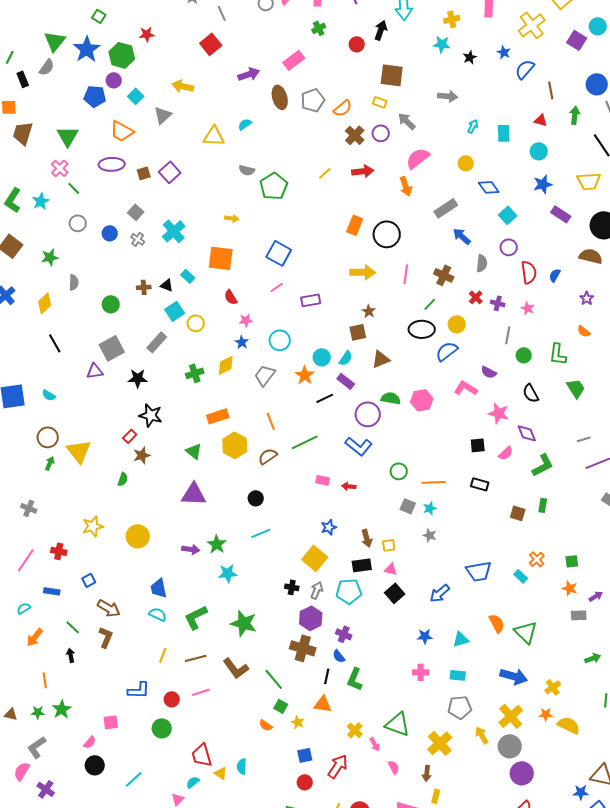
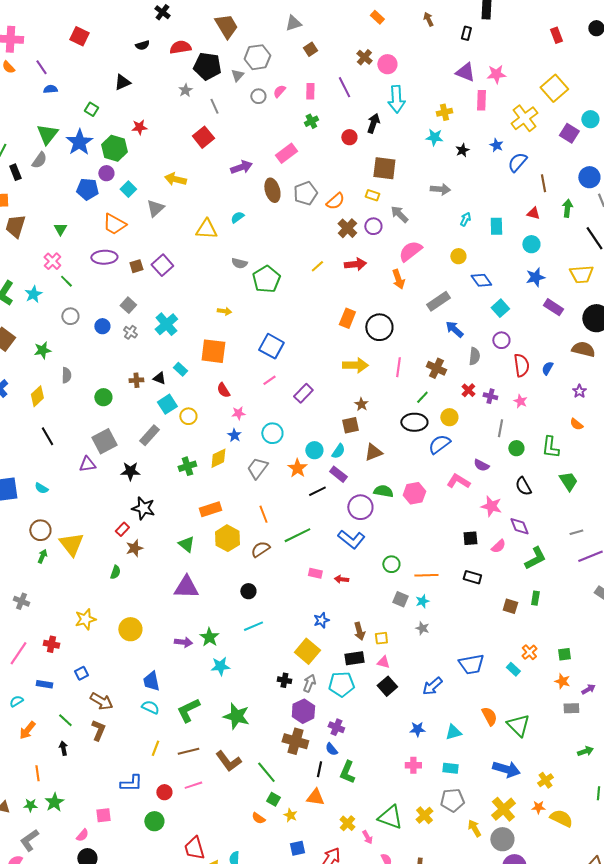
green triangle: (68, 136) -> (60, 229), size x0.6
purple rectangle: (311, 300) -> (303, 393), turned -36
yellow cross: (440, 743) -> (424, 815), moved, size x0.7

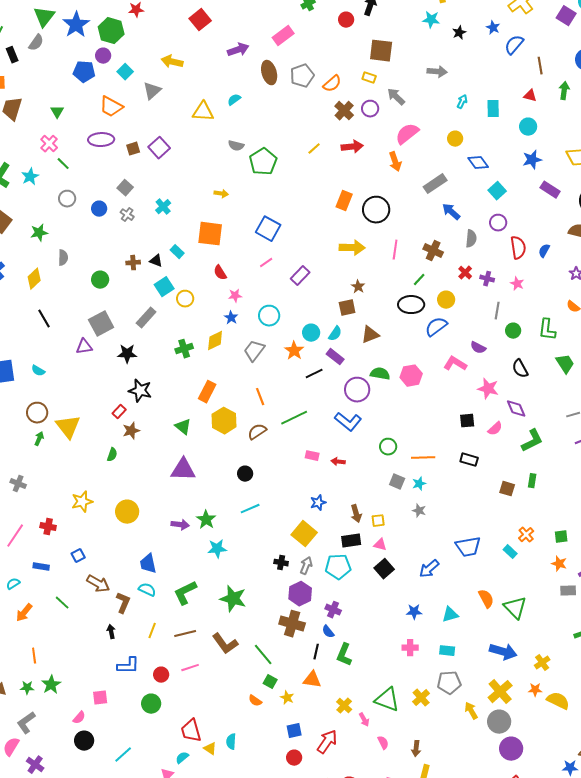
cyan cross: (166, 324) -> (163, 207), size x0.7
orange rectangle: (210, 509) -> (207, 392), turned -45
brown L-shape: (98, 730) -> (123, 603), moved
black arrow: (63, 748) -> (111, 632), moved

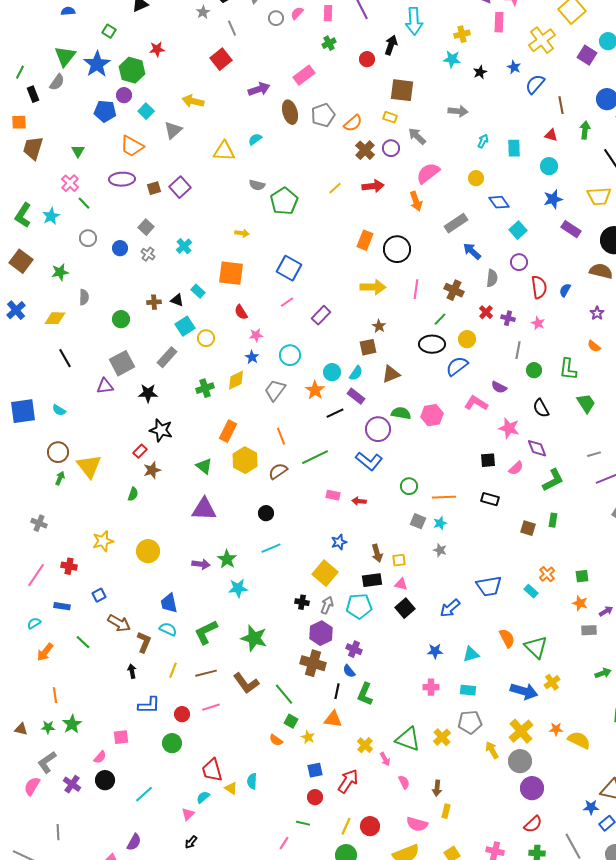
yellow diamond: (34, 279) -> (55, 318), turned 45
yellow cross: (542, 663) -> (552, 682), moved
purple cross: (35, 765) -> (72, 784), moved

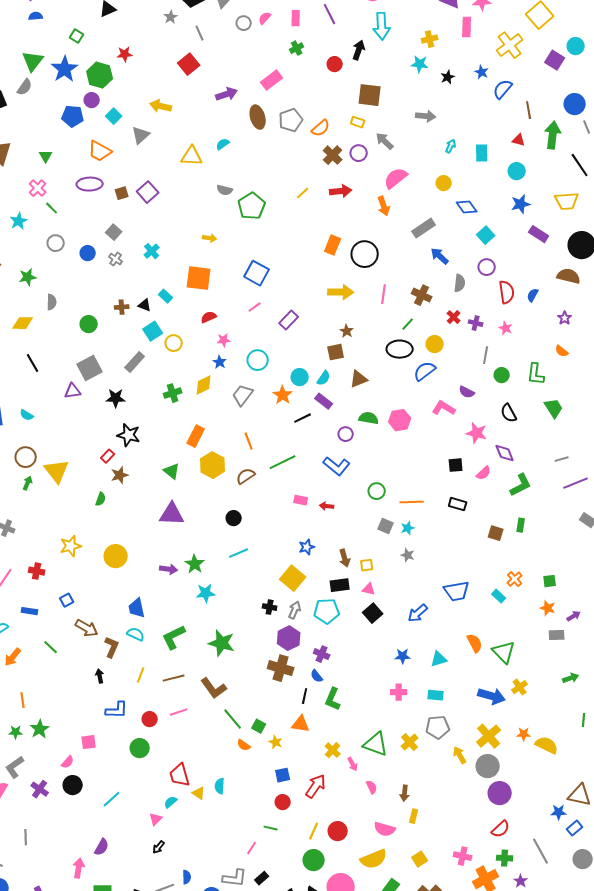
green arrow: (585, 130) -> (553, 135), size x1.5
red semicircle: (241, 312) -> (209, 317), turned 98
purple circle: (378, 429) -> (346, 434), size x0.6
green line: (284, 694) -> (233, 719), moved

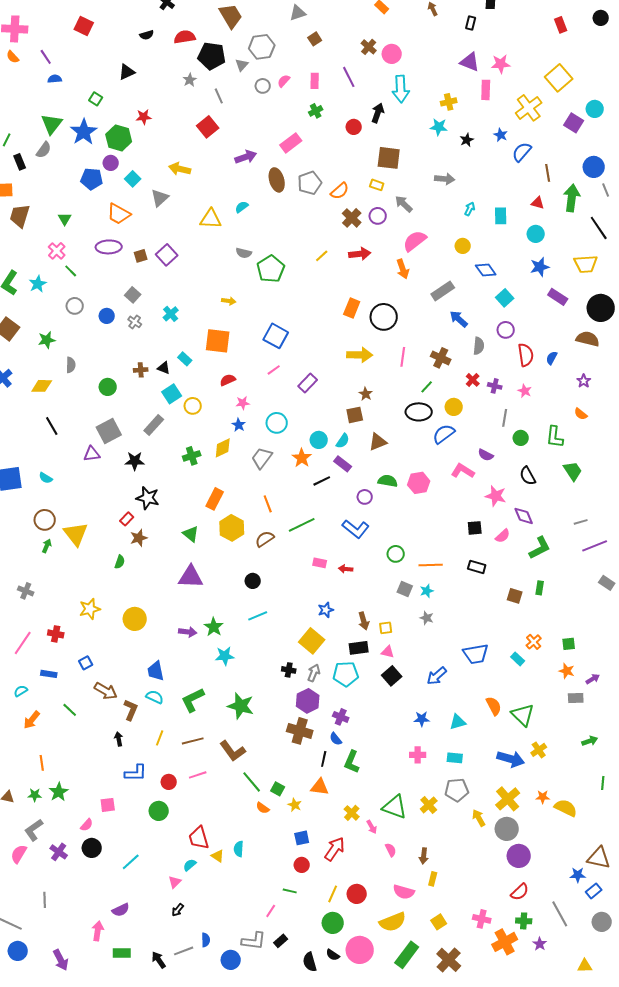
purple semicircle: (102, 847) -> (121, 910), turned 36

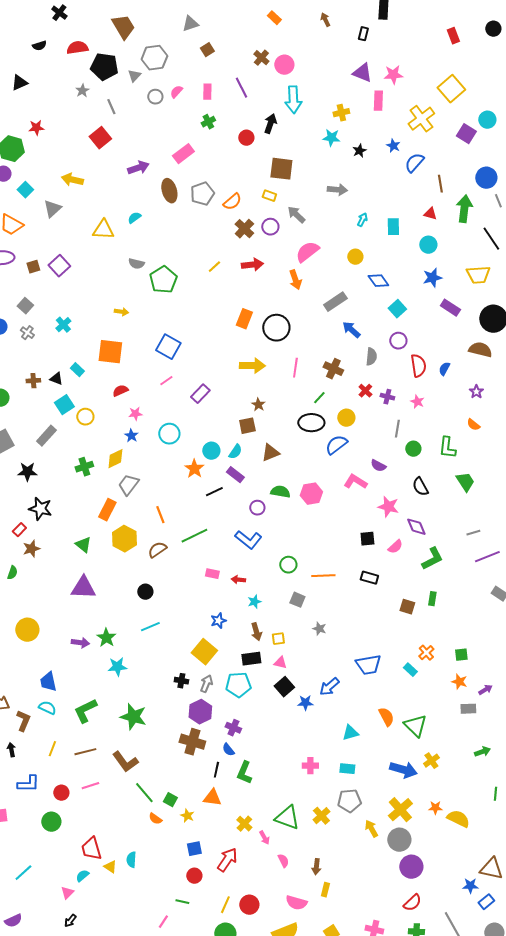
gray trapezoid: (262, 458) -> (128, 485), moved
cyan star: (427, 591) -> (254, 602), moved
blue star: (422, 719) -> (305, 703), moved

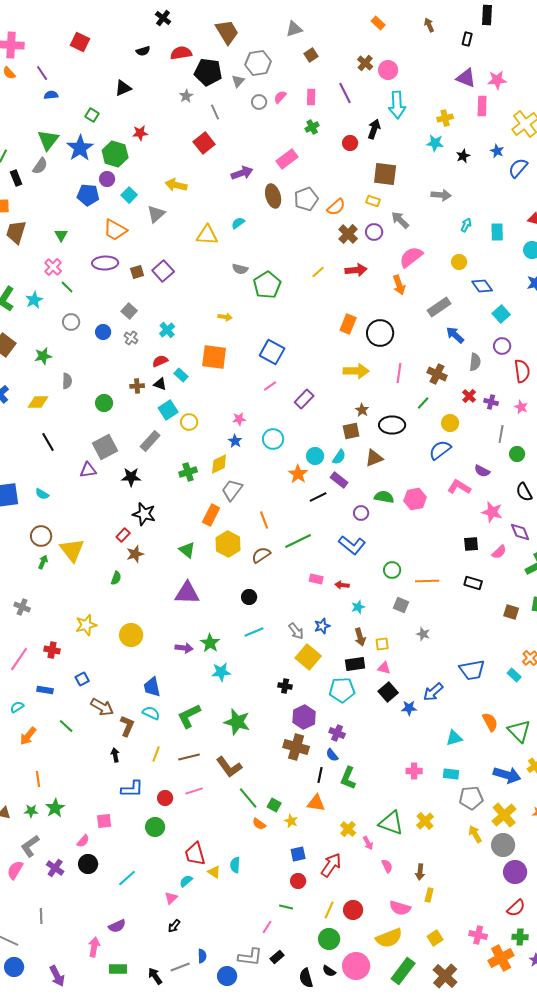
red semicircle: (120, 391) -> (160, 361), moved
black ellipse: (311, 423) -> (392, 425), moved
gray arrow: (206, 684) -> (296, 631), moved, turned 120
gray pentagon: (349, 801) -> (471, 798), moved

